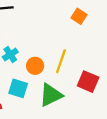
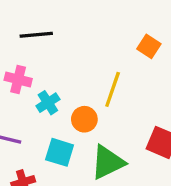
yellow line: (61, 61) -> (113, 89), moved

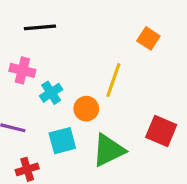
cyan square: (60, 152) -> (62, 141), turned -32

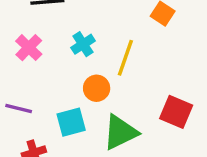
pink cross: (22, 70) -> (29, 48), turned 30
cyan cross: (51, 93) -> (83, 44), moved

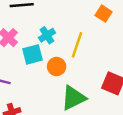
cyan square: (71, 122) -> (32, 54), moved

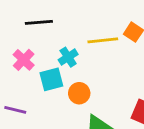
yellow line: (77, 45) -> (103, 40), moved, turned 65

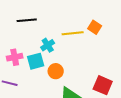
pink cross: (24, 60) -> (15, 57), moved, turned 35

